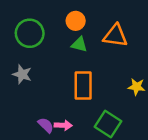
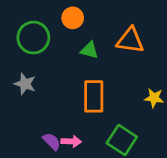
orange circle: (76, 21) -> (73, 18), moved

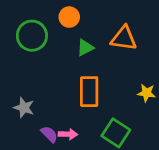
green triangle: (90, 50) -> (85, 48), turned -42
gray star: (25, 84) -> (24, 108), moved

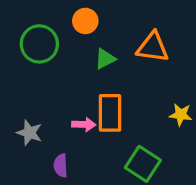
purple semicircle: (49, 134) -> (61, 166), turned -138
pink arrow: (68, 134) -> (84, 124), moved

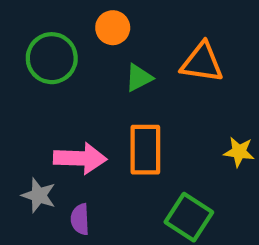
pink arrow: (84, 124) -> (80, 158), moved, size x1.6
gray star: (29, 133) -> (39, 195), moved

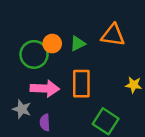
orange circle: (113, 28) -> (52, 44), moved
green circle: (52, 58) -> (34, 54), moved

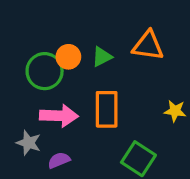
purple semicircle: (45, 122) -> (59, 160), turned 70

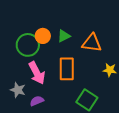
orange triangle: (148, 46) -> (92, 43), moved
pink arrow: (59, 116) -> (37, 73), turned 60

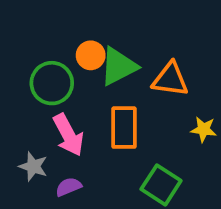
orange circle: (43, 36) -> (91, 55), moved
green triangle: (64, 36) -> (118, 66), size x1.6

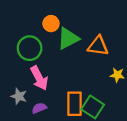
orange circle: (91, 55) -> (51, 24), moved
orange rectangle: (124, 128) -> (75, 104), moved

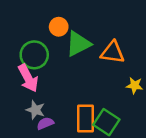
pink arrow: (39, 78) -> (28, 78), moved
gray star: (19, 96) -> (35, 110), moved

